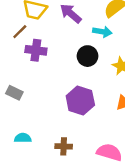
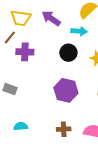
brown cross: (64, 146) -> (64, 129), moved

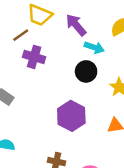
cyan arrow: (79, 31) -> (94, 47), moved

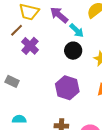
cyan arrow: (94, 47) -> (77, 30), turned 35
purple cross: (34, 57) -> (30, 46), turned 36

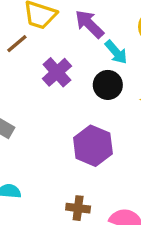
purple cross: (30, 46) -> (57, 72), moved

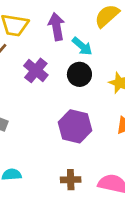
purple arrow: (89, 24) -> (56, 27), turned 44

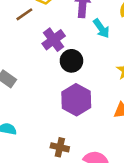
black circle: (79, 74) -> (71, 61), moved

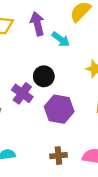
purple cross: (54, 40) -> (22, 93), moved

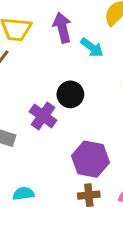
purple hexagon: (59, 109) -> (91, 159), moved

